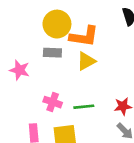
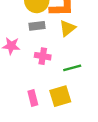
pink cross: (53, 102) -> (43, 56), moved

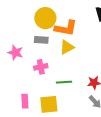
pink cross: (43, 56) -> (41, 67), turned -32

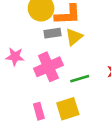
gray rectangle: (41, 40) -> (53, 33), moved
pink cross: (41, 67) -> (48, 67), size x1.6

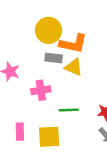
yellow triangle: (74, 37) -> (74, 67), turned 48
pink cross: (48, 67) -> (41, 90), size x0.7

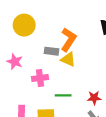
yellow circle: (49, 30) -> (24, 25), moved
orange L-shape: (73, 44) -> (68, 40), turned -70

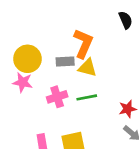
yellow circle: (24, 25) -> (27, 59), moved
green line: (63, 95) -> (87, 97), moved

